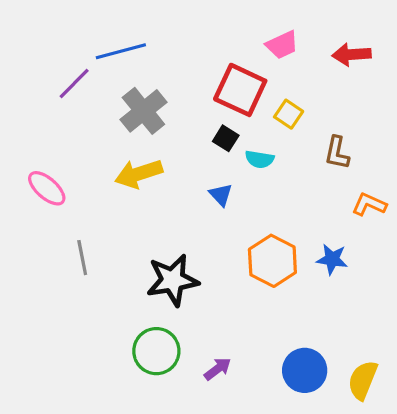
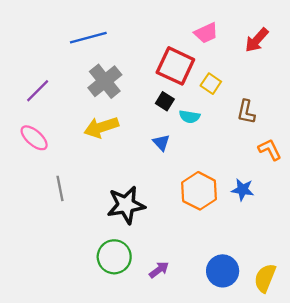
red arrow: (351, 54) -> (257, 40), turned -44
purple line: (74, 83) -> (38, 91), moved
orange L-shape: (369, 204) -> (270, 150), turned 40

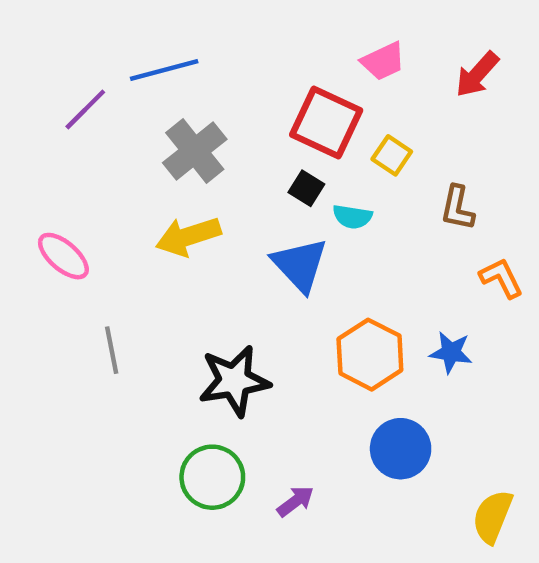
purple line: (38, 91) -> (85, 109), moved
blue triangle: (161, 143) -> (300, 265), size x1.8
blue circle: (223, 271) -> (401, 449), moved

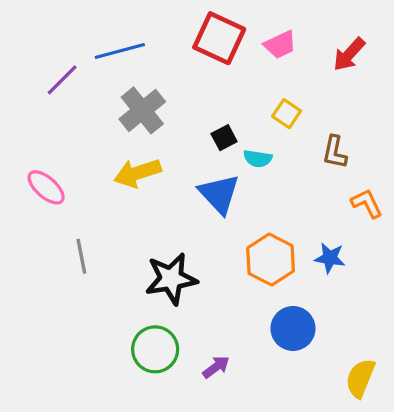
red square: (326, 123) -> (219, 38), moved
black square: (306, 188) -> (224, 138), turned 30

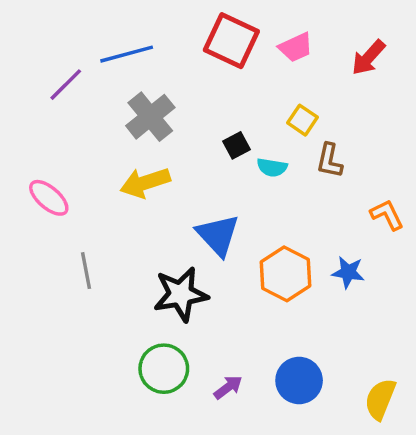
brown L-shape: (335, 152) -> (330, 161), moved
blue triangle: (219, 194) -> (218, 235), moved
blue circle: (293, 328) -> (299, 380), moved

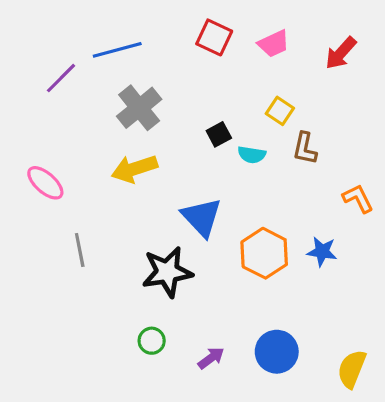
red square: (231, 41) -> (214, 37), size x0.7
green circle: (164, 369) -> (152, 341), size x0.6

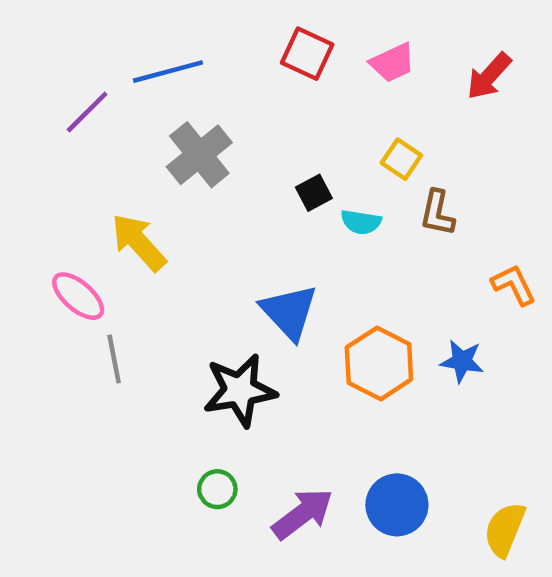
yellow arrow: (134, 169) -> (139, 242), moved, turned 66
pink ellipse: (45, 183) -> (78, 296), moved
purple arrow: (211, 358) -> (303, 514), size x1.6

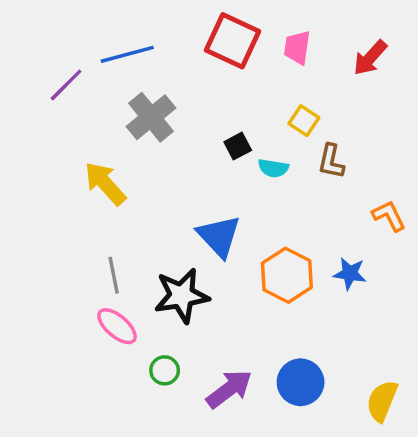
red square: (307, 54) -> (233, 41), size x1.4
pink trapezoid: (392, 63) -> (297, 48), turned 123
pink ellipse: (78, 296) -> (117, 326), moved
gray line: (114, 359) -> (114, 275), moved

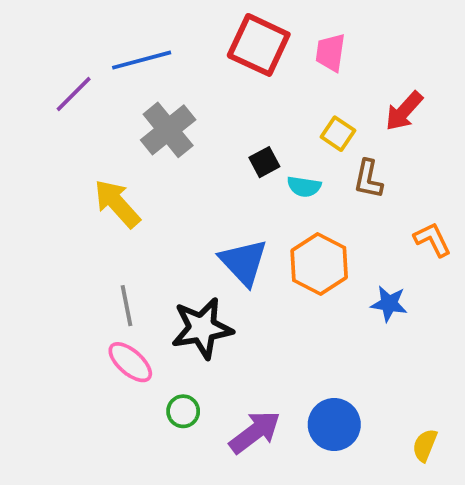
red arrow: (370, 58) -> (404, 111), moved
orange hexagon: (287, 275) -> (319, 264), moved
yellow semicircle: (382, 401) -> (425, 445), size x0.7

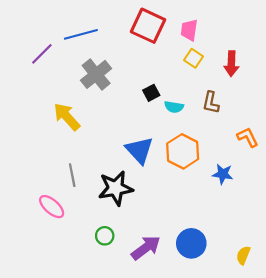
red arrow: (404, 111) -> (231, 64), turned -40
yellow square: (338, 134) -> (193, 58), moved
pink ellipse: (130, 362) -> (52, 207), moved

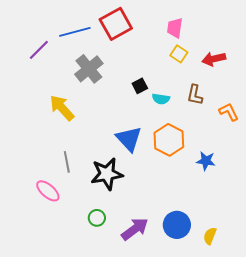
red square: (148, 26) -> (116, 24), moved, turned 36
red arrow: (231, 64) -> (214, 59), turned 75
orange L-shape: (248, 137) -> (229, 112), moved
yellow semicircle: (243, 255) -> (210, 236), moved

